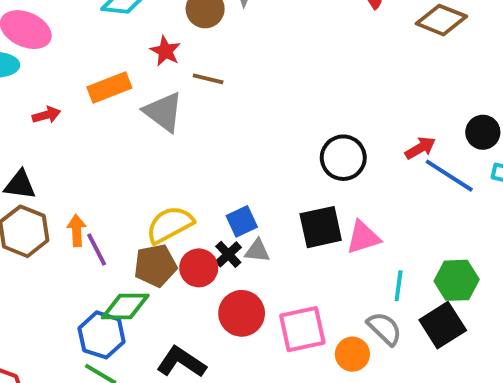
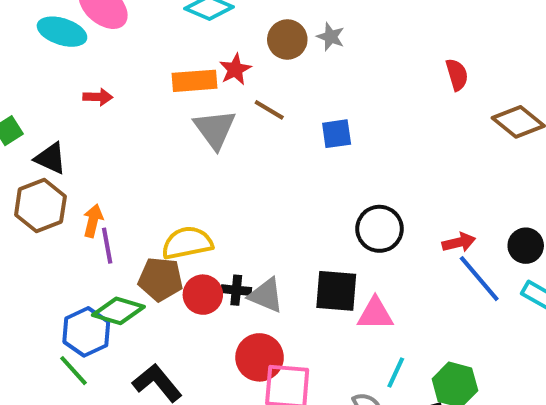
orange rectangle: (109, 87) -> (194, 81), moved
blue square: (242, 221) -> (337, 134), moved
gray triangle: (257, 251) -> (266, 295), size x1.4
black cross: (228, 254) -> (236, 290), turned 32
red circle: (242, 313) -> (260, 357), moved

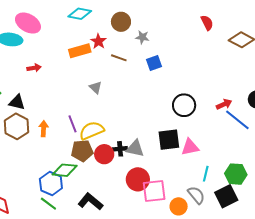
gray star: (331, 37) -> (142, 37), moved
gray triangle: (215, 129) -> (96, 87), moved, size x0.6
purple line: (107, 246) -> (72, 124), moved

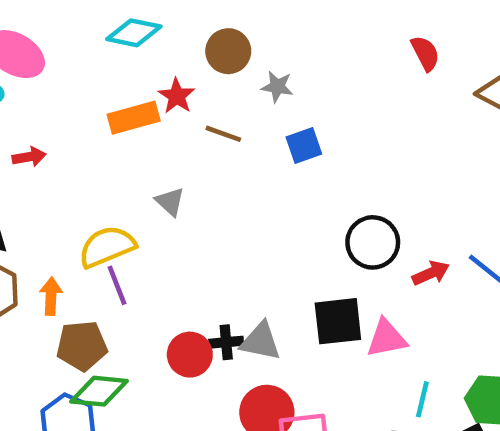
red arrow: (224, 104) -> (431, 273), moved
yellow semicircle: (92, 131) -> (107, 247), moved
brown pentagon: (82, 151) -> (82, 346), moved

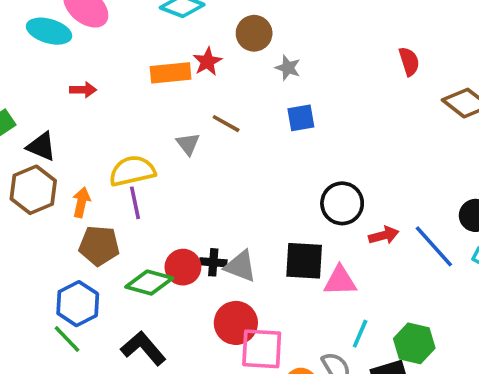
brown line: (223, 134) -> (226, 124), moved
green diamond: (99, 391) -> (149, 283), moved

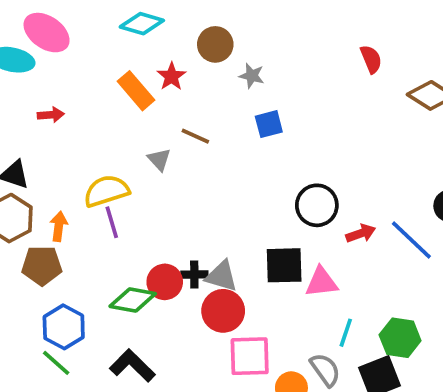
orange rectangle: (171, 73) -> (136, 91), turned 60
brown pentagon: (99, 246) -> (42, 265), moved
red circle: (236, 323) -> (223, 311), moved

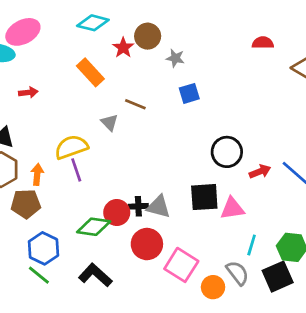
pink ellipse: (47, 33) -> (23, 32), turned -60
red semicircle: (371, 59) -> (263, 43), turned -65
red star: (171, 76) -> (123, 48), moved
red circle: (223, 311) -> (147, 244), moved
pink square: (250, 356) -> (181, 265), turned 36

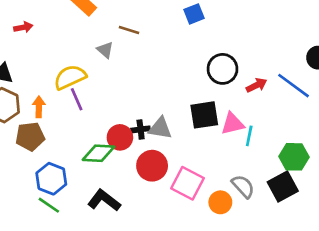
blue square: (189, 93) -> (194, 14), moved
cyan line: (252, 245) -> (249, 136), moved

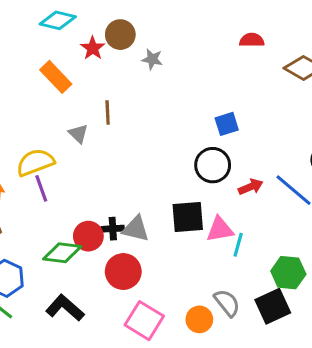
blue square: (194, 14) -> (227, 124), moved
brown line: (129, 30) -> (108, 112), turned 66
pink square: (187, 183) -> (144, 321), moved

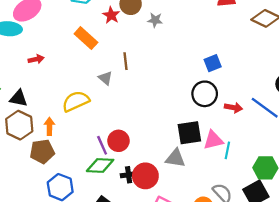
red arrow: (251, 187) -> (233, 108), turned 36
purple line: (41, 188) -> (102, 145), moved
black cross: (113, 229) -> (129, 175), moved
gray triangle: (136, 229) -> (175, 158), moved
red circle: (88, 236) -> (118, 141), moved

